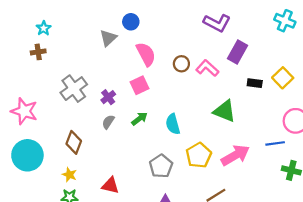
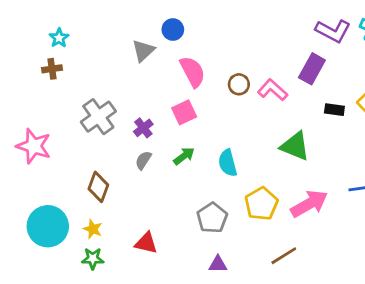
purple L-shape: (217, 23) -> (333, 31), moved
cyan circle: (27, 155) -> (48, 226), moved

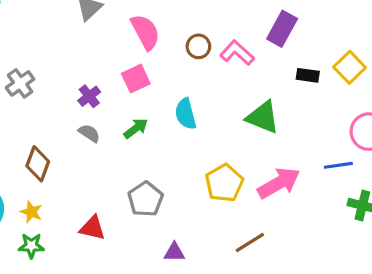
gray cross: (98, 117) -> (20, 83), moved, size x0.7
gray semicircle: (143, 160) -> (89, 133), turned 90
cyan semicircle: (228, 163) -> (186, 114), moved
gray pentagon: (212, 218) -> (145, 199), moved

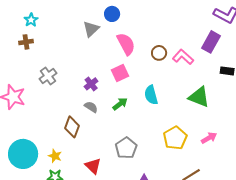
brown diamond: (38, 164) -> (72, 127), moved
pink arrow: (279, 183) -> (209, 138), size x0.6
red triangle: (92, 228) -> (93, 166), turned 30

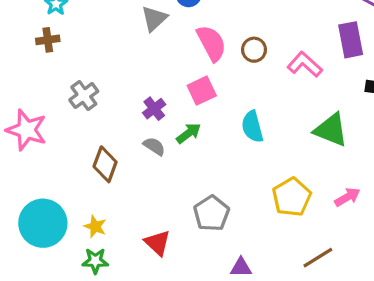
purple rectangle: (211, 42) -> (351, 40), turned -40
brown circle: (159, 53) -> (254, 50), moved
green arrow: (120, 104) -> (189, 133), moved
brown diamond: (72, 127) -> (105, 164), moved

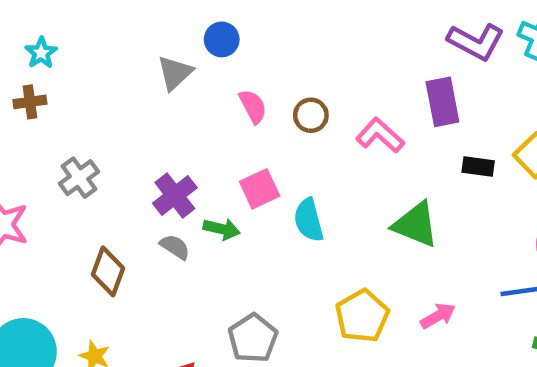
pink semicircle: (211, 43) -> (253, 106), size x0.7
pink square: (202, 91) -> (260, 189), moved
purple cross: (154, 109) -> (175, 196), size x1.4
green arrow: (189, 133) -> (222, 229), turned 50

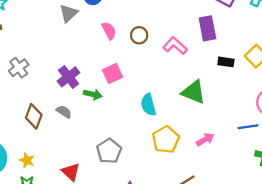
cyan semicircle: (309, 220) -> (148, 105), moved
gray semicircle: (175, 247) -> (64, 112), moved

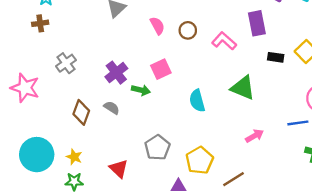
yellow pentagon: (166, 139) -> (200, 160), moved

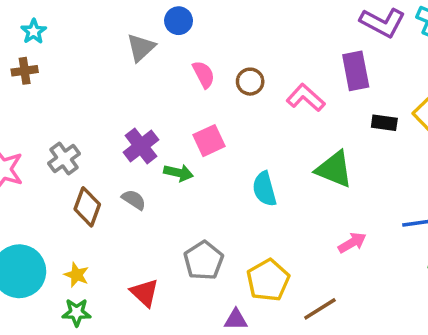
gray cross: (66, 63) -> (64, 158), moved

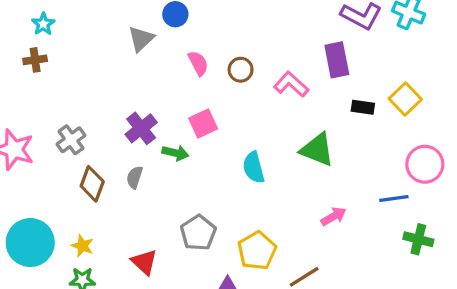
gray semicircle: (134, 200) -> (135, 177), turned -105

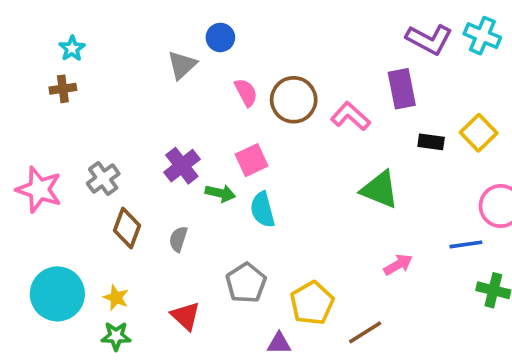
brown circle: (241, 70) -> (294, 100), size x1.6
cyan semicircle: (254, 168) -> (263, 210), moved
gray semicircle: (135, 177) -> (178, 239), moved

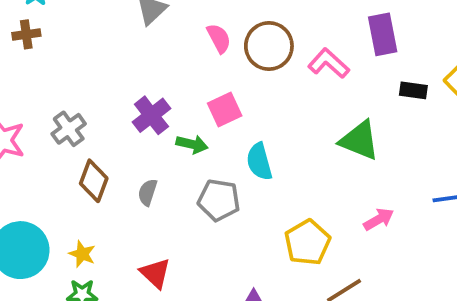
cyan semicircle: (263, 210) -> (259, 162), moved
gray pentagon: (246, 283) -> (219, 200), moved, turned -30
yellow pentagon: (312, 303) -> (307, 242), moved

